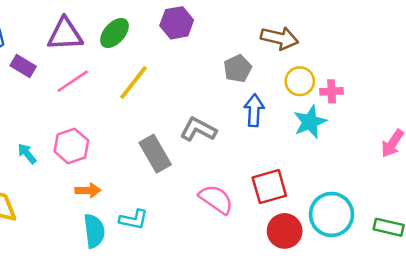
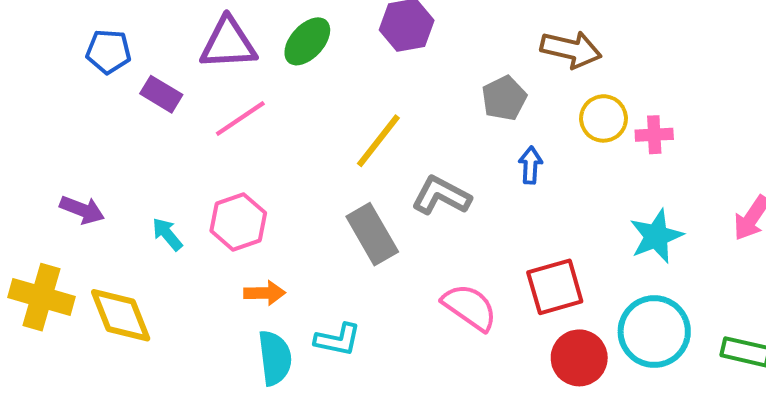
yellow line: (134, 82) -> (378, 141), moved
blue arrow: (254, 110) -> (530, 165), size x0.7
cyan star: (310, 122) -> (656, 236), moved

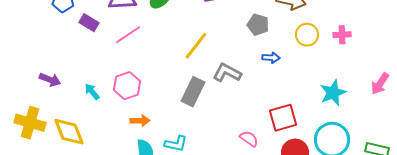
gray pentagon: (504, 98) -> (258, 25), turned -30
pink cross: (654, 135) -> (342, 35), moved
blue arrow: (530, 165) -> (271, 58), turned 90
gray rectangle: (372, 234) -> (193, 92), turned 56
pink semicircle: (470, 307) -> (249, 139), moved, size x0.7

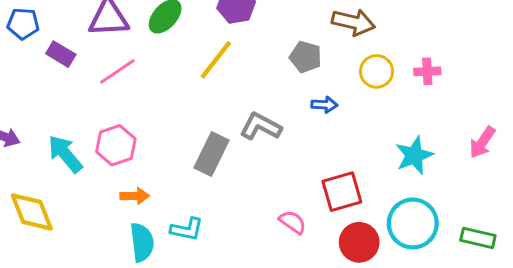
yellow line: (196, 46) -> (216, 60), moved
cyan arrow: (92, 92) -> (65, 154), size x1.6

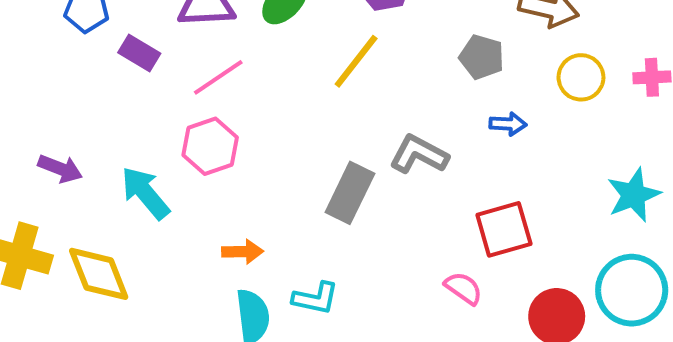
pink hexagon: (116, 145) -> (210, 146), moved
red square: (342, 192) -> (504, 229), moved

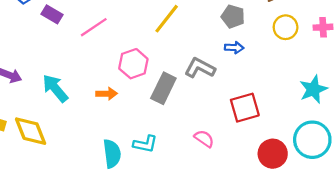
blue arrow: (508, 124) -> (234, 48), moved
pink hexagon: (210, 146) -> (133, 64), moved
orange arrow: (243, 252) -> (107, 94), moved
pink semicircle: (463, 288) -> (204, 139), moved

